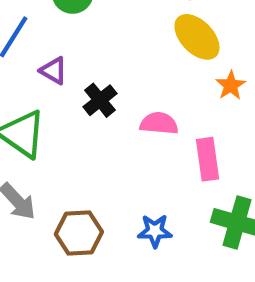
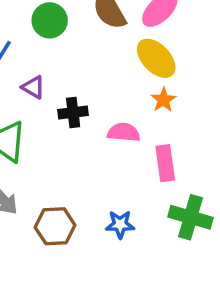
orange star: (231, 85) -> (163, 100), moved
black cross: (100, 100) -> (73, 112), turned 32

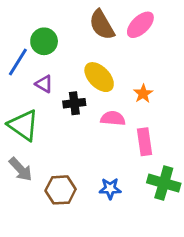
green circle: (50, 20) -> (44, 41), moved
yellow ellipse: (156, 58) -> (99, 77), moved

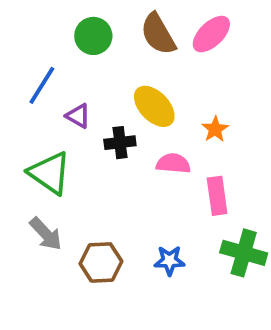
green circle: (44, 41) -> (93, 36), moved

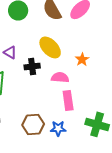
pink rectangle: (217, 196) -> (68, 100), moved
brown hexagon: (101, 262) -> (33, 124), moved

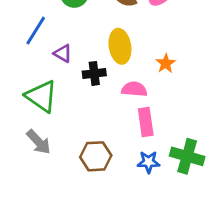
yellow ellipse: (50, 47) -> (120, 46), turned 35
blue star: (58, 128) -> (149, 162), moved

